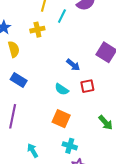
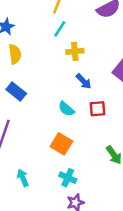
cyan line: (62, 16) -> (60, 29), moved
yellow cross: (37, 30) -> (75, 51), moved

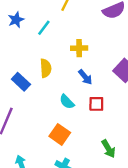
cyan line: (60, 29) -> (44, 28), moved
yellow semicircle: (15, 54) -> (46, 68), moved

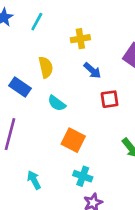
cyan semicircle: (67, 102) -> (57, 103), moved

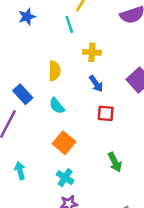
cyan line: (37, 22) -> (69, 24), moved, turned -60
blue rectangle: (20, 87) -> (23, 94), moved

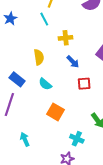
cyan cross: (65, 178) -> (77, 139), moved

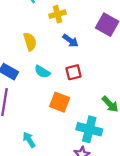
red square: (84, 84) -> (73, 72), moved
cyan cross: (77, 139) -> (89, 129), size x1.5

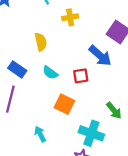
blue arrow: (70, 41) -> (100, 56), moved, size x1.5
cyan arrow: (29, 140) -> (40, 134), moved

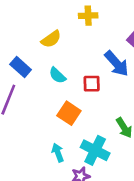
yellow semicircle: (41, 42) -> (51, 39), turned 60
cyan arrow: (40, 134) -> (58, 153), moved

